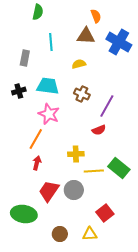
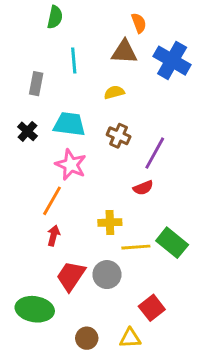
black cross: (19, 91) -> (27, 131), turned -32

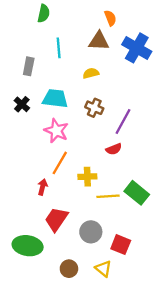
orange line: (52, 201) -> (60, 163), moved
gray circle: (107, 275) -> (91, 232), moved
red square: (152, 308) -> (121, 245), turned -30
yellow triangle: (130, 338) -> (103, 269), turned 42

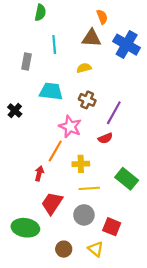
black cross: (22, 104) -> (15, 111), moved
pink star: (56, 131) -> (70, 127), moved
yellow line: (108, 196) -> (89, 188), moved

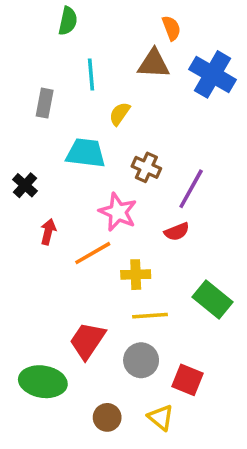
yellow semicircle: (84, 68) -> (120, 114), moved, turned -40
orange line: (55, 151) -> (93, 253), turned 30
red arrow: (39, 173) -> (48, 232), moved

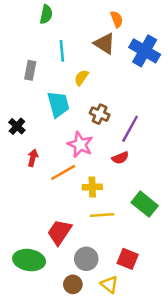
brown triangle: (154, 64) -> (104, 44), turned 30
cyan trapezoid: (86, 153) -> (58, 104), turned 68
gray circle: (141, 360) -> (86, 259), moved

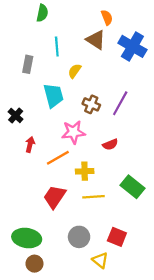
purple line: (130, 129) -> (120, 103), moved
pink star: (80, 144) -> (73, 132), turned -30
red trapezoid: (59, 232) -> (55, 197), moved
brown circle: (73, 284) -> (34, 264), moved

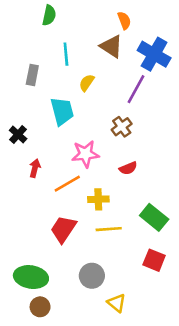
purple line: (120, 103) -> (136, 89), moved
brown cross: (91, 104) -> (122, 127), moved, turned 30
red square: (117, 237) -> (154, 260), moved

